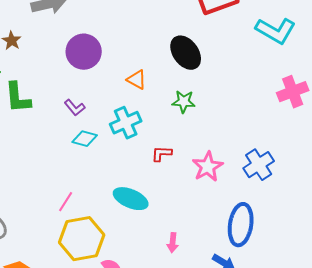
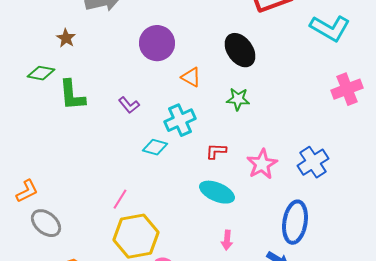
purple circle: (84, 52) -> (157, 43), moved
cyan diamond: (85, 139) -> (155, 147), moved
cyan ellipse: (131, 199) -> (217, 192), moved

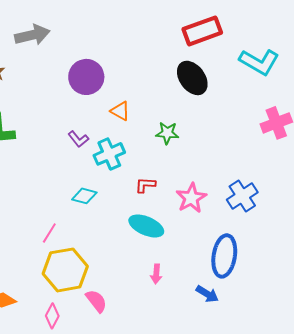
black ellipse: (240, 50) -> (192, 78), moved
purple L-shape: (129, 105) -> (78, 139), moved
cyan diamond: (155, 147) -> (84, 196), moved

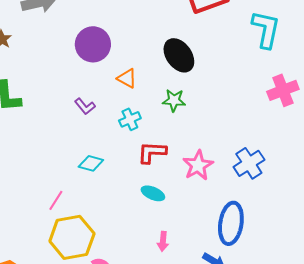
cyan L-shape: (259, 62) -> (266, 29), turned -108
black ellipse: (192, 78) -> (179, 55), moved
cyan cross: (109, 154) -> (130, 119), moved, size x0.7
red L-shape: (145, 185) -> (152, 152), size x1.4
cyan ellipse: (146, 226) -> (153, 193), size x0.7

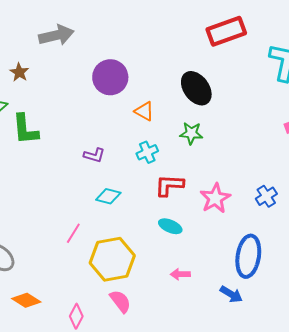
purple L-shape: (85, 106) -> (94, 155), moved, turned -35
blue cross: (249, 163) -> (266, 196), size x0.7
yellow hexagon: (72, 237) -> (112, 259), moved
pink arrow: (163, 241) -> (180, 274), turned 84

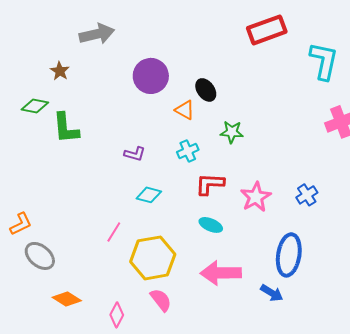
black ellipse: (196, 88) -> (206, 90), moved, size x0.7
pink arrow: (180, 274) -> (221, 273), size x2.0

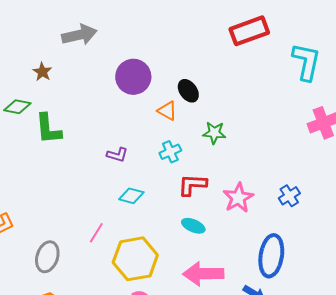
gray ellipse: (40, 256) -> (47, 257), moved, turned 68

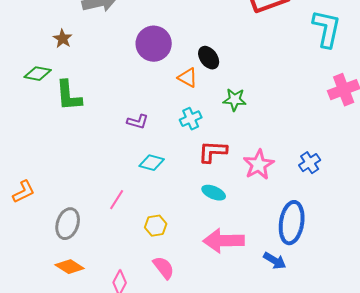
yellow hexagon: (135, 259) -> (156, 226), size x0.5

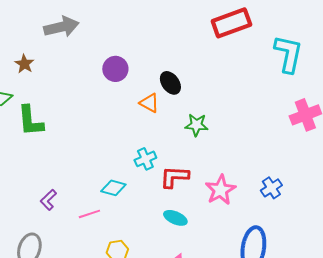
purple circle: (154, 44) -> (115, 69), size x0.7
cyan cross: (191, 119) -> (145, 159), moved
purple L-shape: (138, 122) -> (48, 200), moved, turned 120
pink line: (117, 200) -> (89, 214), moved, turned 40

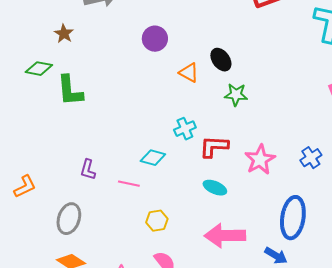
black ellipse: (170, 83) -> (221, 60), moved
purple L-shape: (48, 200) -> (88, 170), turned -30
pink line: (89, 214) -> (129, 184), turned 30

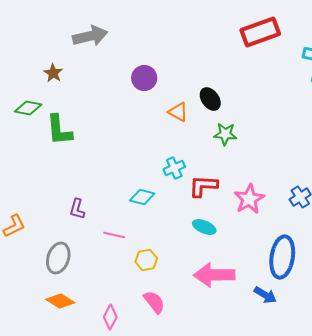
pink line: (129, 184) -> (114, 235), moved

